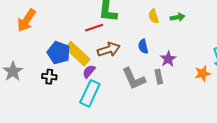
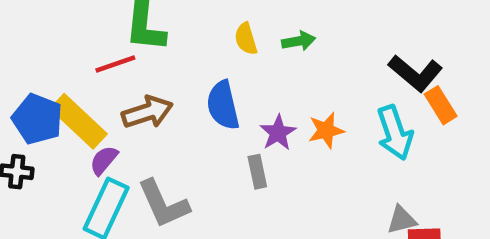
blue semicircle: (143, 46) -> (223, 105), size x1.5
orange star: (202, 74) -> (326, 130), moved
gray L-shape: (134, 79) -> (163, 204), moved

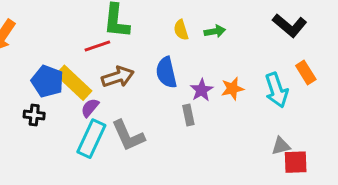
black L-shape: (415, 73) -> (290, 25), moved

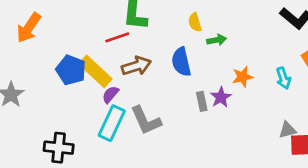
green arrow: (215, 31) -> (217, 40), moved
purple star: (202, 90) -> (221, 97), moved
cyan arrow: (276, 90) -> (283, 78), size x0.7
black cross: (34, 115) -> (59, 148), moved, size x1.5

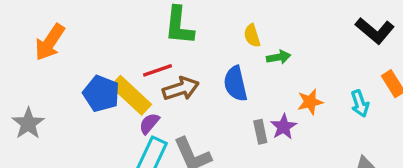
red line: (117, 37) -> (158, 70), moved

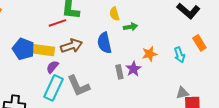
red line: (158, 70) -> (57, 23), moved
yellow rectangle: (131, 95) -> (41, 50), turned -35

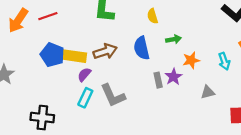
red line: (57, 23) -> (48, 16), moved
green arrow: (130, 27) -> (174, 39), moved
cyan rectangle: (53, 88) -> (85, 98), size x0.7
gray triangle: (182, 93) -> (208, 92), moved

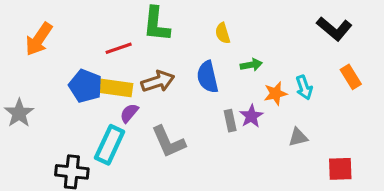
red line: (48, 16) -> (119, 48), moved
cyan arrow: (224, 61) -> (304, 87), moved
cyan rectangle: (85, 98) -> (110, 145), moved, size x1.4

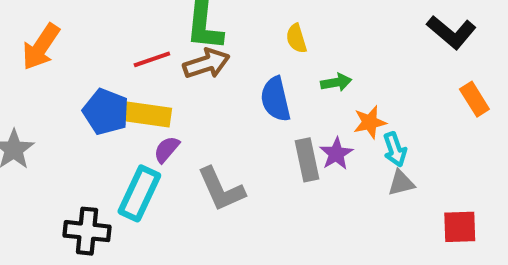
brown arrow: (158, 81) -> (206, 64), moved
cyan arrow: (304, 87) -> (395, 149), moved
gray rectangle: (230, 121) -> (307, 160), size x1.4

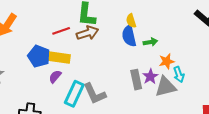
blue semicircle: (275, 99) -> (129, 36), moved
purple semicircle: (167, 149) -> (55, 77), moved
gray triangle: (401, 183) -> (166, 87), moved, size x1.6
cyan rectangle: (139, 193) -> (74, 94), moved

